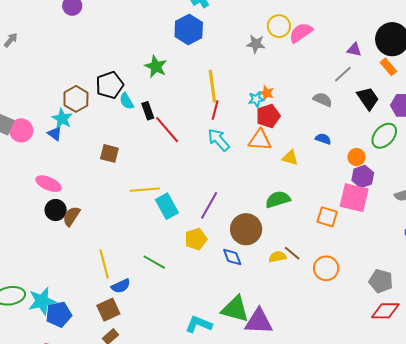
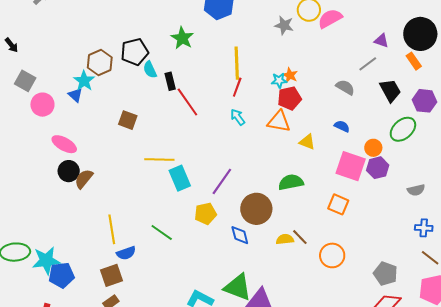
pink circle: (21, 130) -> (42, 105), moved
cyan arrow: (219, 140) -> (238, 117), size x0.7
pink square: (354, 198) -> (351, 166), moved

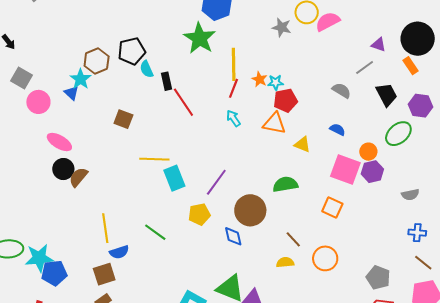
green star: (182, 38) -> (200, 38), moved, size x1.4
orange star: (290, 75) -> (260, 79), moved
yellow semicircle: (285, 239) -> (285, 262), moved

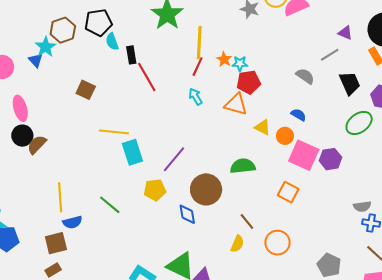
pink ellipse: (59, 142) -> (20, 108), turned 40
orange circle: (368, 152) -> (285, 136), moved
gray semicircle: (410, 195) -> (362, 206), moved
yellow semicircle: (285, 262) -> (237, 244), turned 114

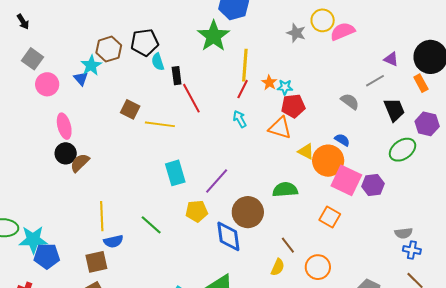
yellow line: (114, 132) -> (160, 124), moved
orange circle: (285, 136) -> (328, 161), size x1.8
blue diamond: (187, 214) -> (228, 236), size x1.5

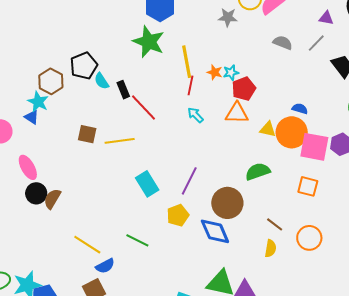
gray semicircle: (350, 101) -> (283, 43), moved
yellow line: (102, 216) -> (87, 245), turned -40

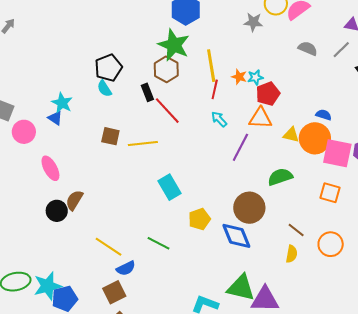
brown hexagon: (51, 81) -> (166, 69), moved
cyan semicircle: (102, 81) -> (104, 89), moved
purple line: (189, 181) -> (240, 147), moved
black circle: (36, 193) -> (57, 211), moved

